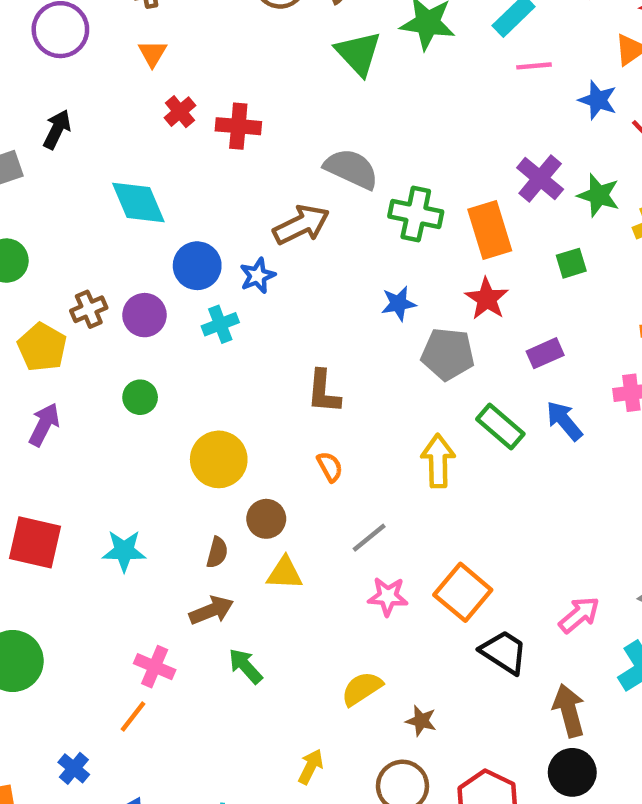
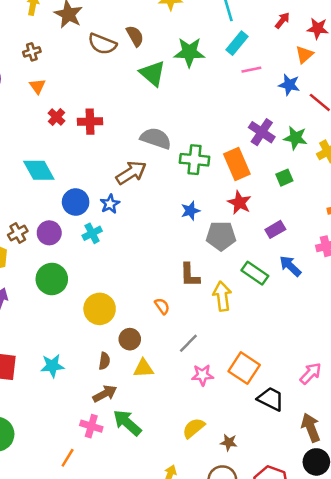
brown L-shape: (324, 392) -> (190, 275), moved
green circle: (140, 397) -> (52, 279), size x1.6
green arrow: (245, 666) -> (127, 423), size x1.4
pink cross: (155, 667) -> (91, 426), moved

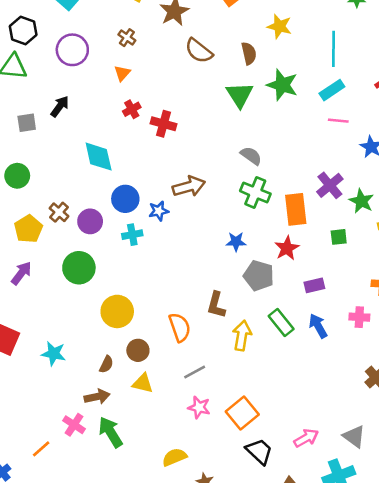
brown semicircle: (135, 36) -> (249, 53), moved
brown cross: (32, 52) -> (127, 38), turned 35
gray semicircle: (156, 138) -> (251, 156), moved, size x0.7
brown cross: (18, 233) -> (59, 212), turned -36
orange semicircle: (162, 306) -> (180, 327), size x1.6

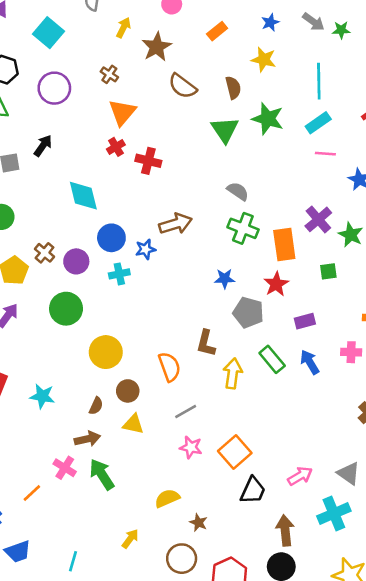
orange triangle: (122, 73) -> (122, 112), moved, size x1.6
black trapezoid: (259, 451) -> (253, 490), turned 72

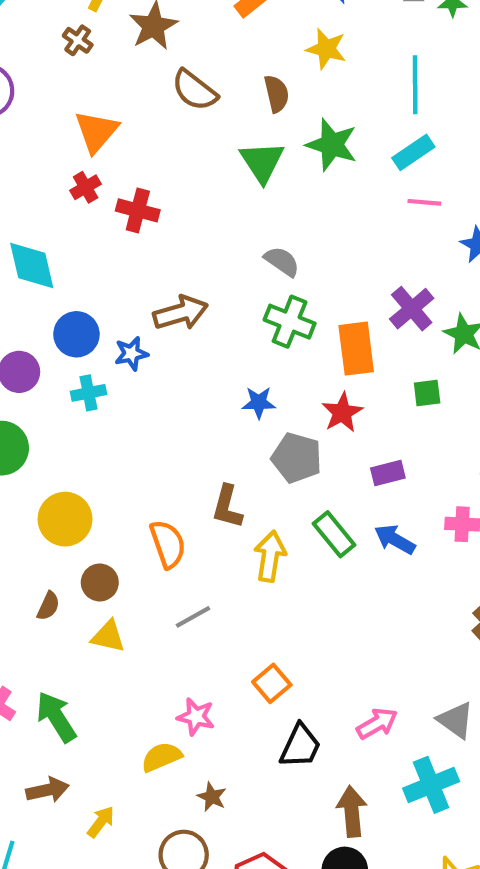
brown cross: (109, 74) -> (78, 40), moved
blue arrow: (310, 362) -> (395, 539), turned -30
brown arrow: (87, 439) -> (48, 790), moved
pink star: (191, 447) -> (196, 717), moved
orange square: (235, 452) -> (272, 683), size x0.7

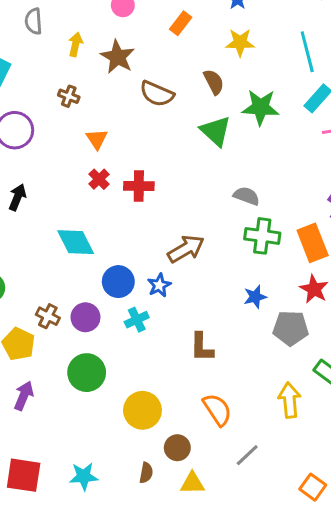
brown cross: (78, 40) -> (69, 96), moved
orange triangle: (96, 131) -> (97, 139), size x0.7
brown L-shape: (227, 507) -> (202, 347), moved

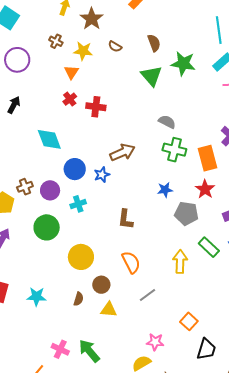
yellow star: (240, 42) -> (83, 51), moved
brown semicircle: (157, 94) -> (115, 46), size x0.6
brown cross: (48, 316) -> (25, 187), turned 35
cyan cross: (137, 320) -> (78, 204), moved

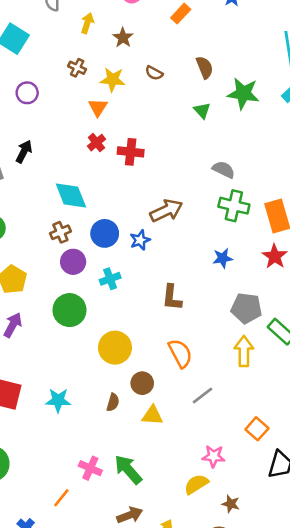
brown star: (92, 19) -> (123, 38), size x0.7
purple circle: (17, 60) -> (27, 93), size x0.7
green triangle: (151, 76) -> (202, 110), size x0.6
brown cross: (25, 187) -> (60, 232), moved
gray pentagon: (186, 213) -> (246, 308), moved

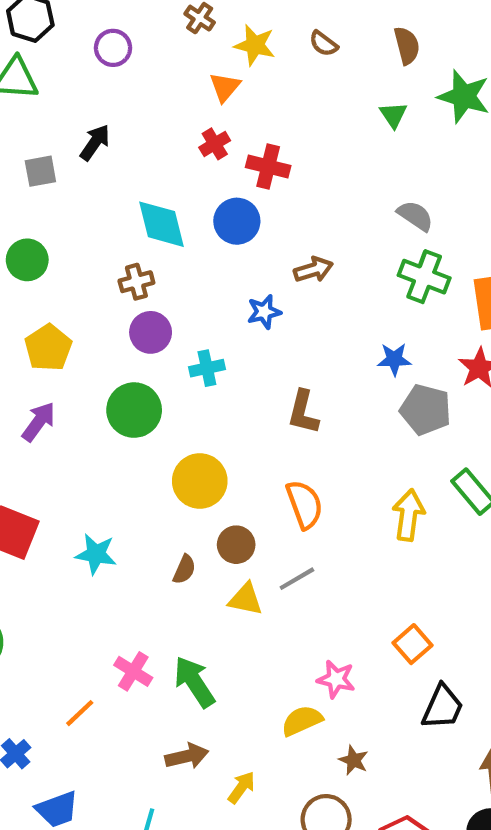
brown arrow: (166, 211) -> (313, 270), size x0.7
blue circle: (105, 233) -> (237, 221), moved
gray pentagon: (246, 308) -> (426, 410), moved
gray line: (202, 395) -> (297, 579), moved

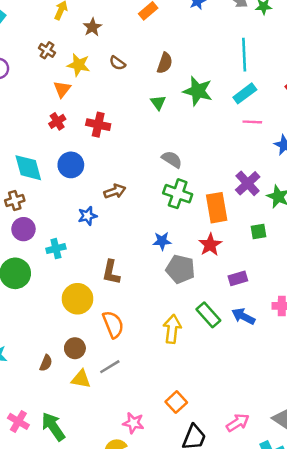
brown semicircle: (407, 46) -> (165, 63), turned 35
red cross: (268, 166) -> (98, 125), moved
yellow circle: (200, 481) -> (78, 299), moved

